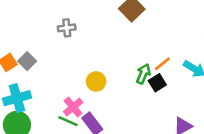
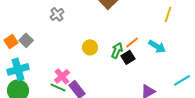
gray cross: (67, 28) -> (57, 14), turned -32
yellow circle: (96, 82) -> (90, 47), moved

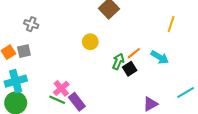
gray cross: (57, 14) -> (31, 24), moved, turned -32
gray square: (26, 40) -> (24, 51), turned 32
yellow circle: (90, 47) -> (90, 42), moved

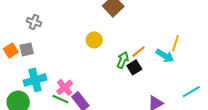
yellow line: (171, 24) -> (175, 43), moved
cyan cross: (16, 81) -> (35, 80), moved

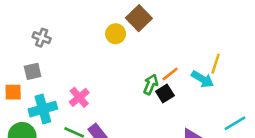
yellow circle: (94, 40) -> (116, 34), moved
orange square: (11, 51) -> (13, 92), moved, turned 32
pink cross: (65, 87) -> (79, 97), moved

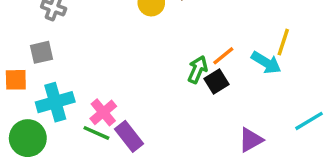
pink cross: (79, 97) -> (103, 112), moved

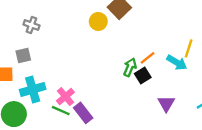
purple triangle: (251, 140) -> (166, 104), moved, turned -30

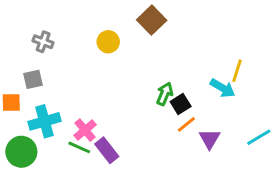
yellow circle: (98, 21) -> (108, 42), moved
orange line: (148, 58) -> (186, 124), moved

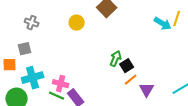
yellow line: (237, 71) -> (177, 19), moved
cyan arrow: (223, 88) -> (163, 24), moved
pink cross: (85, 130) -> (61, 84), turned -35

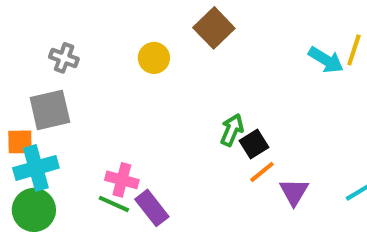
gray square: (25, 49) -> (50, 110), size x1.5
cyan cross: (33, 78) -> (36, 168), moved

